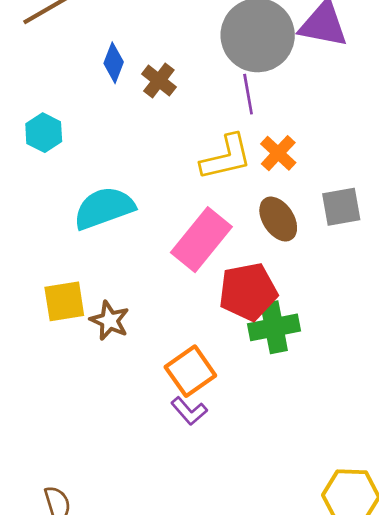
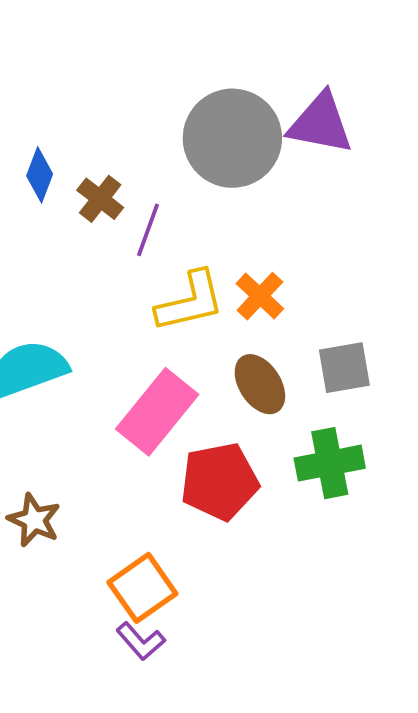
purple line: (248, 94) -> (148, 230), moved, turned 30
green cross: (274, 327) -> (330, 463), moved

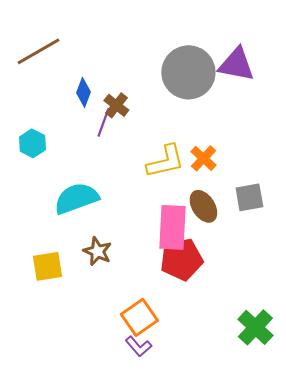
purple line: (148, 230) -> (103, 122), moved
pink rectangle: (157, 412) -> (172, 227), moved, turned -36
green cross: (330, 463) -> (255, 327), moved, turned -36
brown star: (34, 520) -> (97, 251), moved

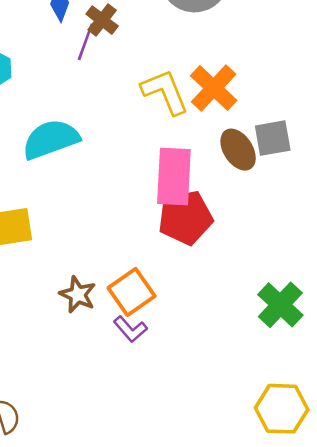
orange cross: (203, 158) -> (214, 88), size x1.4
yellow L-shape: (165, 161) -> (165, 92), turned -99
brown ellipse: (203, 206) -> (238, 150), moved
brown star: (97, 251) -> (78, 295), moved

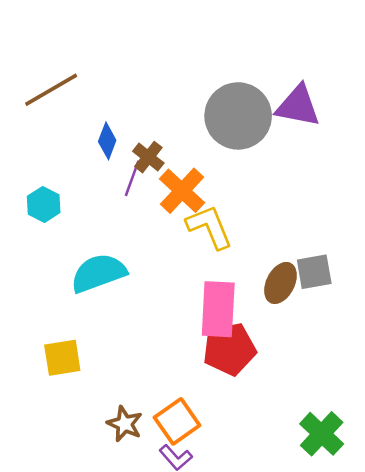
orange cross: (214, 88) -> (182, 191), moved
brown ellipse: (238, 150) -> (280, 283), turned 60

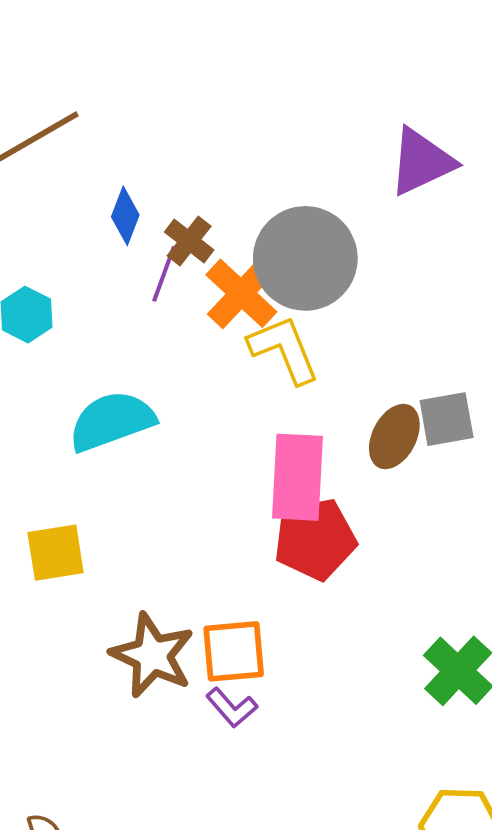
purple triangle: (298, 106) -> (421, 162), turned -36
gray circle: (238, 116) -> (305, 258), moved
orange square: (177, 421) -> (234, 651), turned 30
brown star: (125, 424) -> (152, 655), size x1.5

